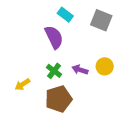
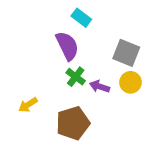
gray square: (101, 20) -> (126, 53), moved
green cross: (54, 71) -> (76, 77), moved

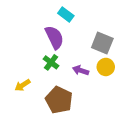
green cross: (76, 77) -> (51, 62), moved
brown pentagon: (73, 123) -> (59, 100), turned -30

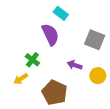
green cross: (51, 62) -> (32, 60), moved
yellow circle: (106, 67) -> (98, 76), moved

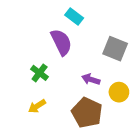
yellow arrow: (21, 79) -> (37, 106), moved
brown pentagon: (55, 93) -> (87, 113), moved

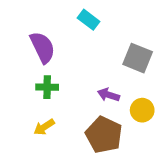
purple semicircle: (61, 42) -> (43, 47), moved
green cross: (40, 73) -> (47, 87), turned -36

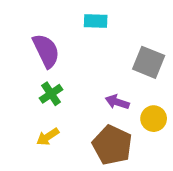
cyan rectangle: (89, 20) -> (96, 21), turned -35
green cross: (47, 87) -> (51, 94), turned -35

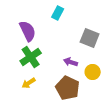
cyan rectangle: (96, 21) -> (58, 13), turned -64
green cross: (51, 94) -> (31, 57), size x1.5

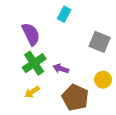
purple arrow: (71, 62) -> (61, 69), moved

